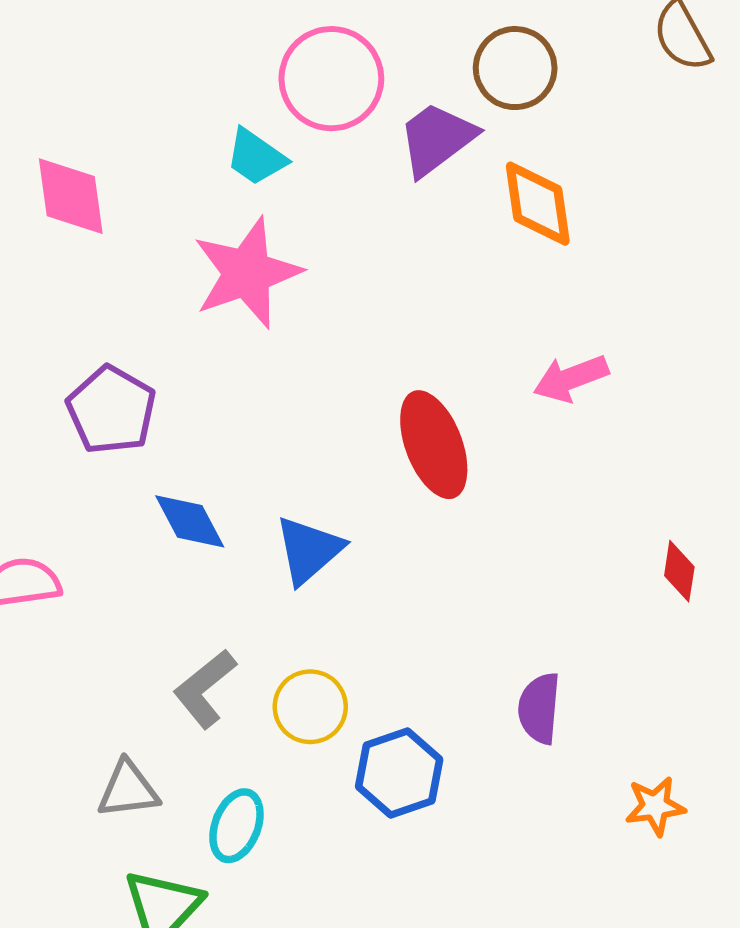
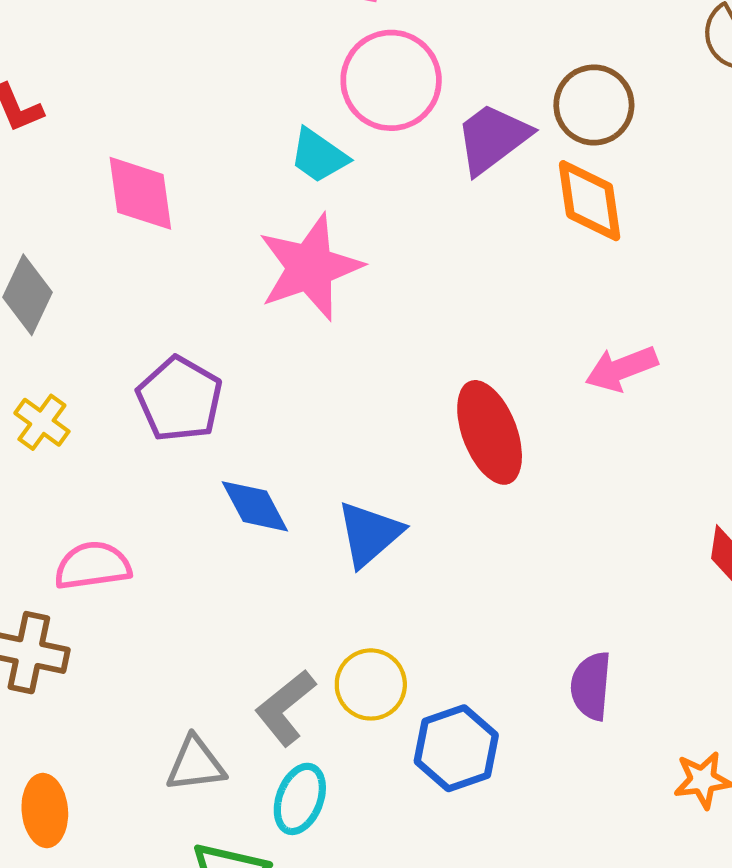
brown circle: (515, 68) -> (594, 105), moved
gray L-shape: (205, 689) -> (285, 708), moved

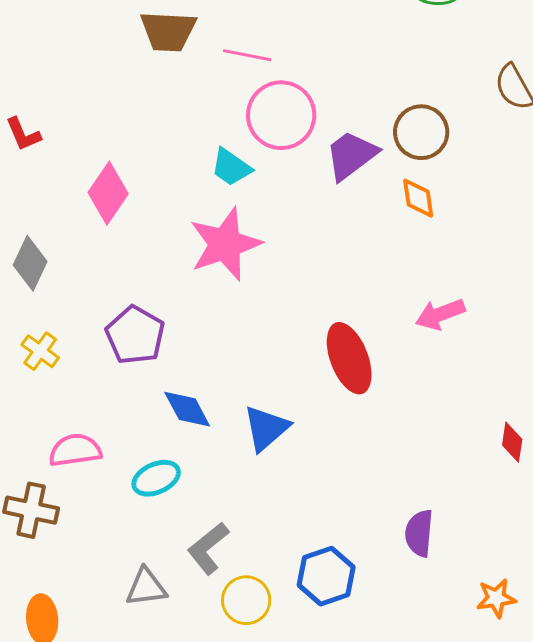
pink diamond: (140, 193) -> (108, 193), turned 42
orange diamond: (590, 201) -> (418, 198), size x0.7
yellow circle: (371, 684) -> (246, 600), moved
cyan ellipse: (300, 799) -> (156, 478), moved, turned 45

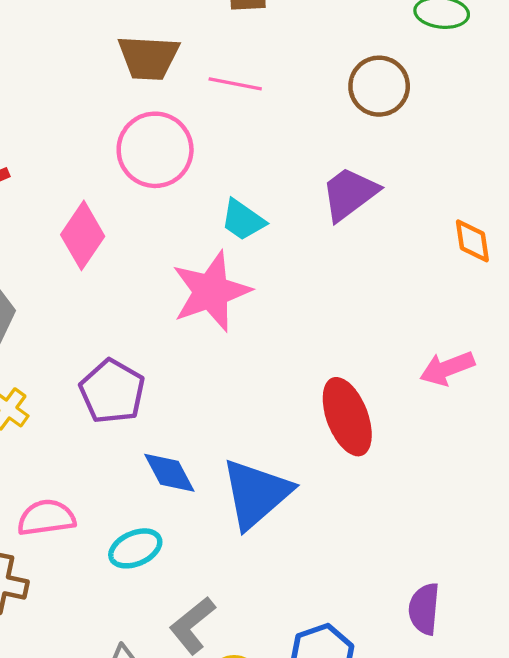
pink circle: (281, 115) -> (155, 150), moved
brown circle: (421, 132) -> (379, 86), moved
cyan trapezoid: (231, 167) -> (243, 220), moved
orange diamond: (418, 198) -> (472, 241), moved
blue triangle: (266, 428) -> (256, 494), size x1.4

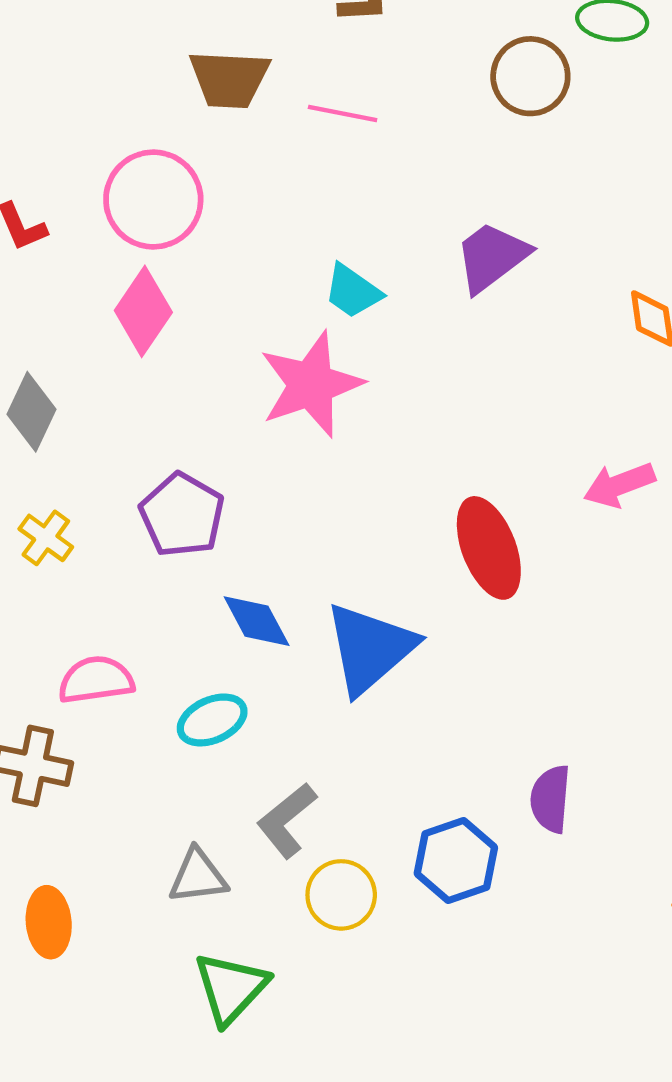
brown circle: (379, 86) -> (530, 76), moved
pink circle: (155, 150) -> (153, 200), moved
purple semicircle: (424, 609) -> (550, 799), moved

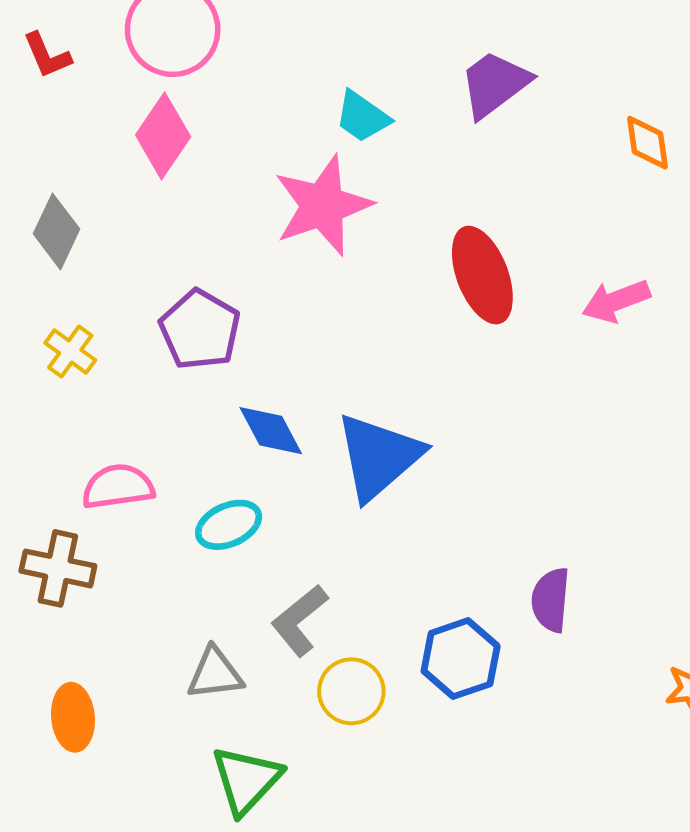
red ellipse: (489, 548) -> (482, 275), moved

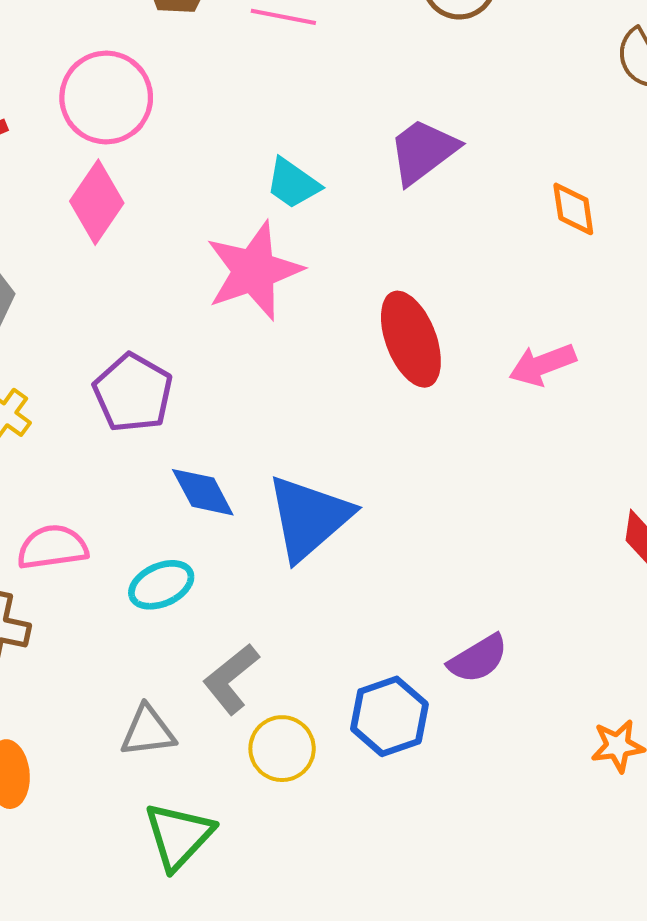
purple semicircle: (551, 600) -> (478, 659), turned -126

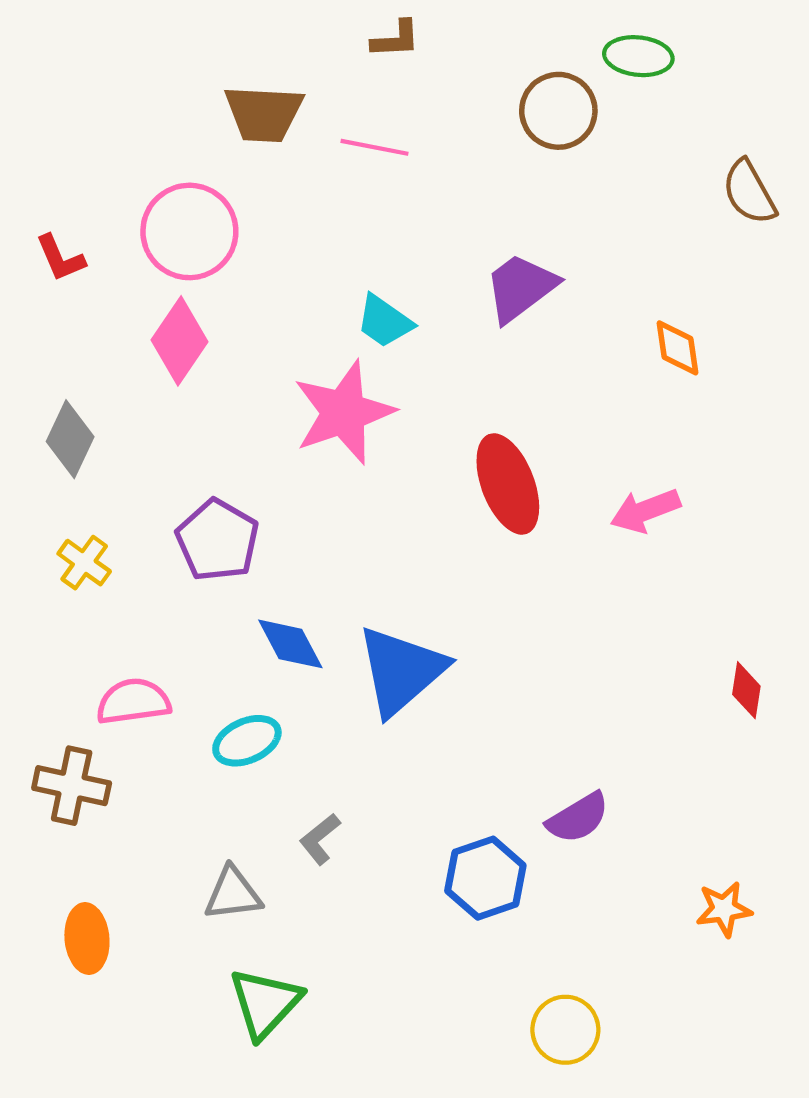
gray L-shape: (231, 679) -> (320, 839), size x0.7
yellow circle: (282, 749) -> (565, 1030), moved

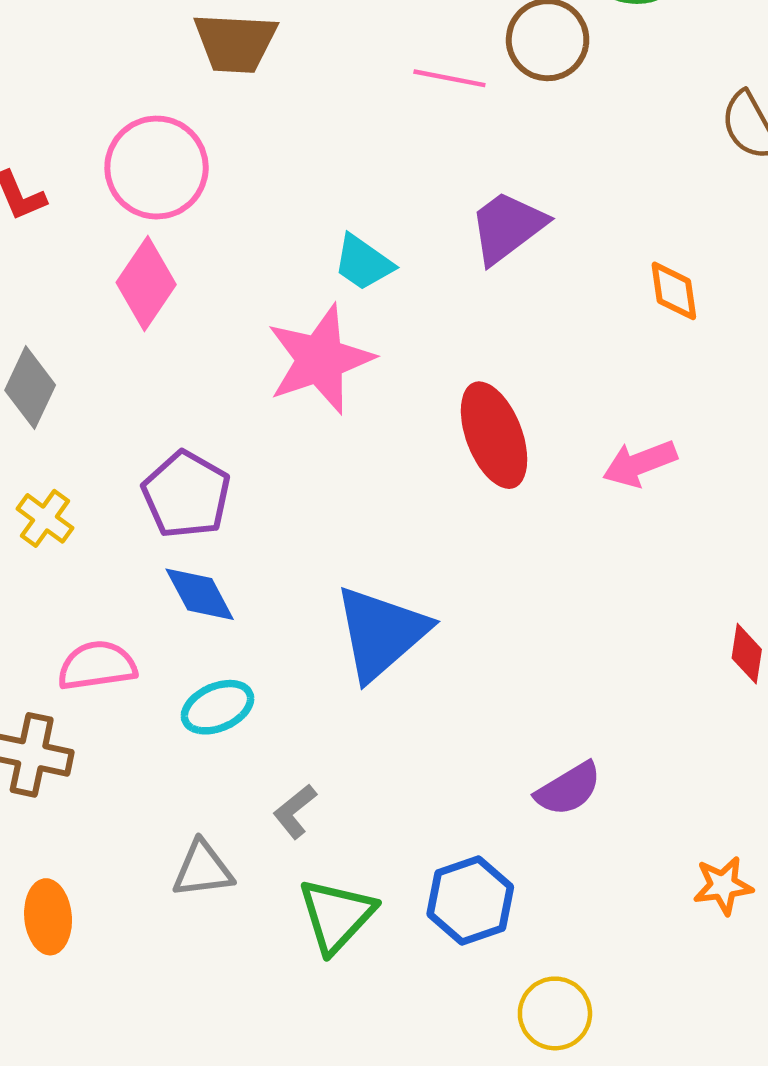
pink line: (375, 147) -> (449, 78), moved
blue diamond: (290, 644) -> (200, 594), moved
blue hexagon: (485, 878) -> (470, 900), moved
green triangle: (265, 1003) -> (336, 915), moved

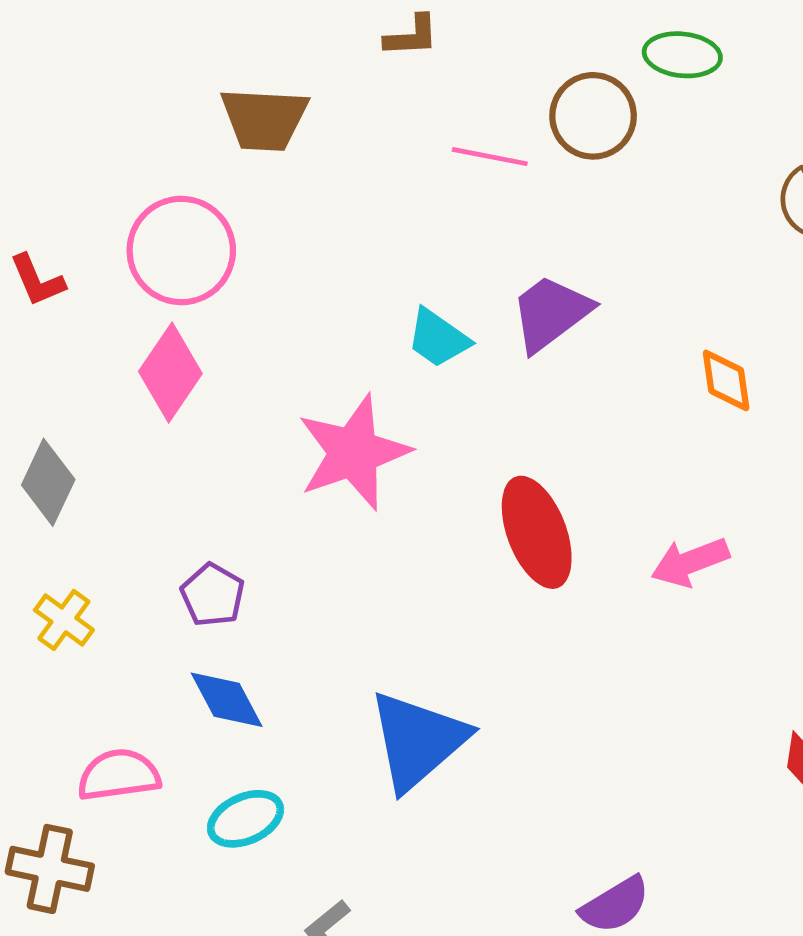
cyan trapezoid: (363, 263) -> (438, 338), moved
purple pentagon: (186, 495) -> (213, 595), size x0.7

